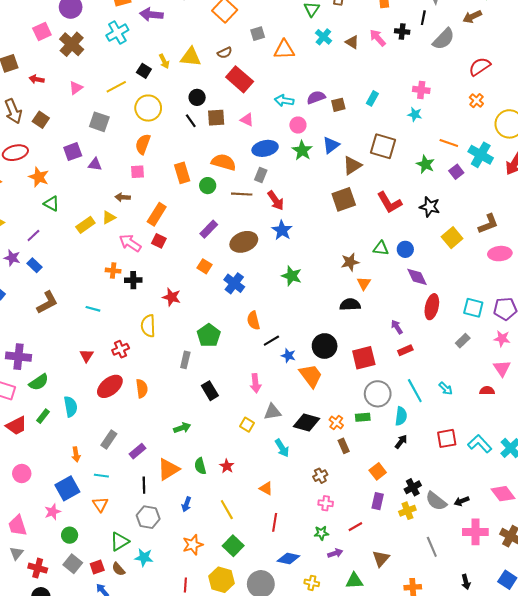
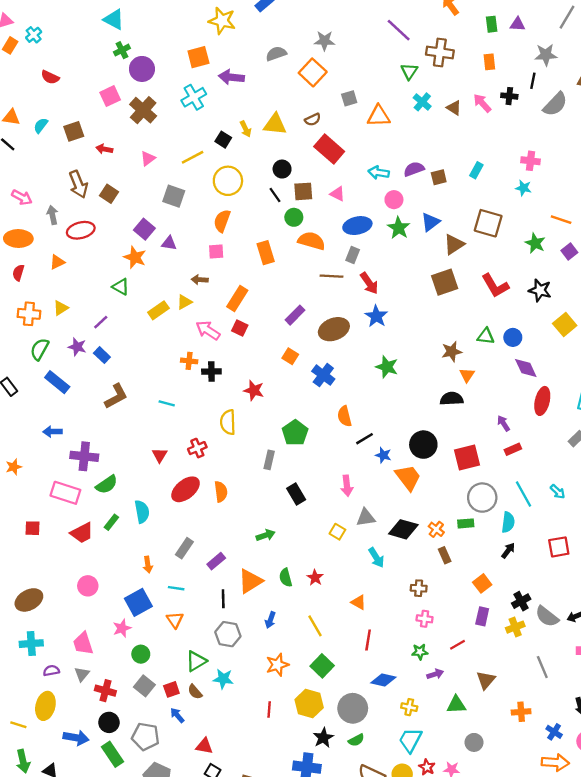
purple square: (73, 152) -> (144, 229), turned -30
orange star: (39, 177) -> (135, 257), moved
green circle: (208, 186) -> (294, 217), moved
brown cross: (320, 476) -> (419, 588), turned 32

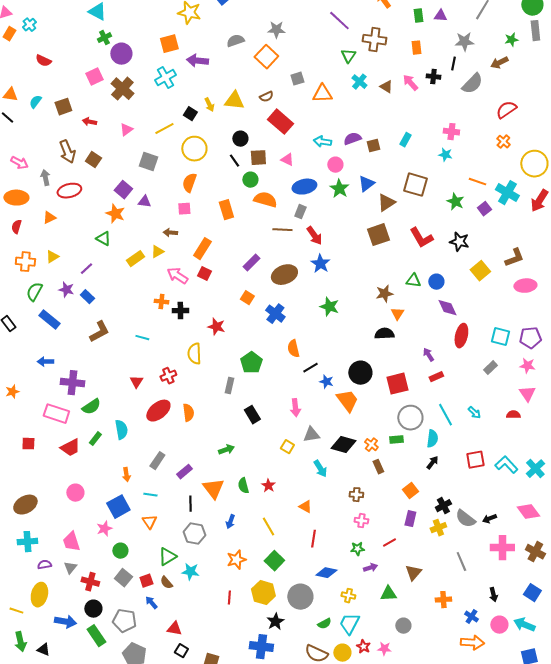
orange triangle: (250, 581) -> (213, 489), turned -35
green semicircle: (356, 740) -> (324, 624), moved

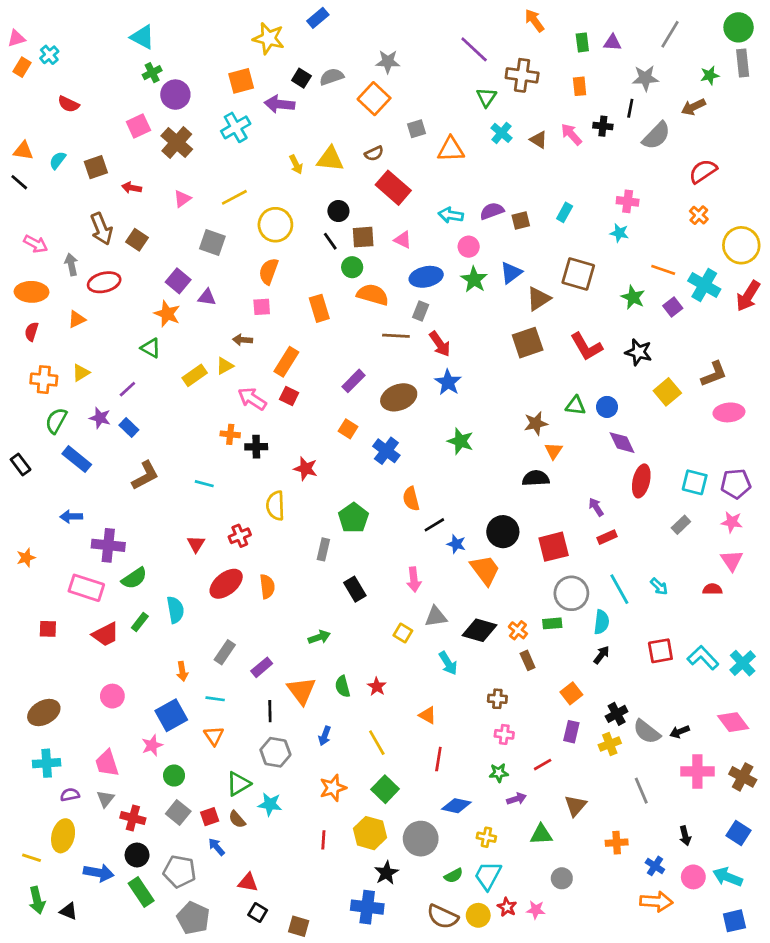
black square: (190, 114) -> (301, 78), moved

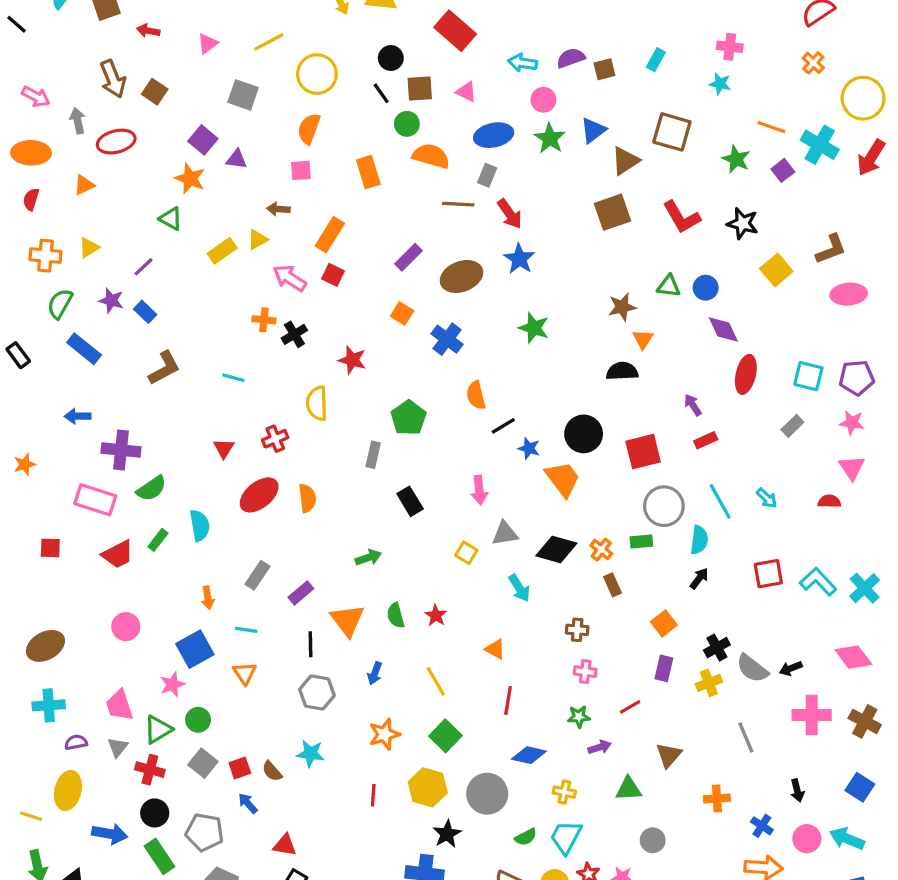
black cross: (256, 447) -> (294, 334), turned -30
green triangle: (238, 784) -> (158, 729), moved

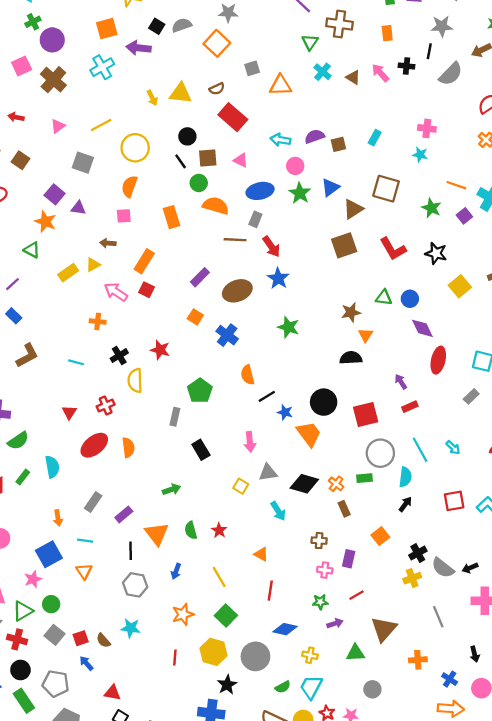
black cross: (294, 334) -> (119, 356), moved
purple rectangle: (664, 668) -> (349, 559), moved
brown triangle: (669, 755) -> (384, 629), size x1.4

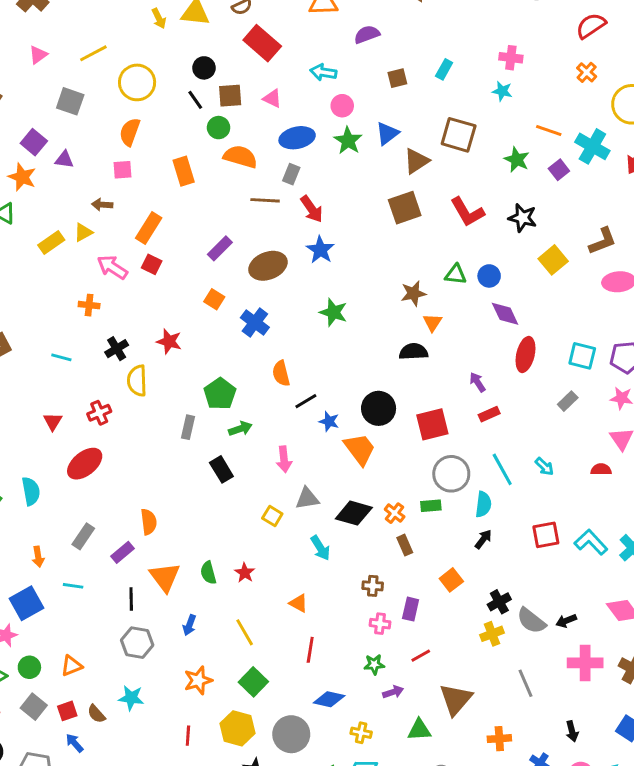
purple semicircle: (315, 136) -> (367, 34), moved
orange semicircle: (128, 447) -> (149, 522), moved
green arrow: (171, 489) -> (240, 429), moved
orange triangle: (84, 571) -> (72, 666), moved, turned 42

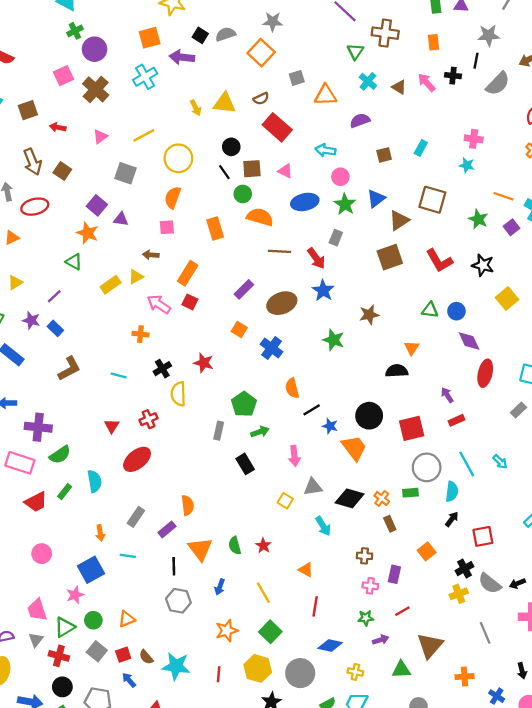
gray rectangle: (291, 174) -> (336, 238), moved
brown star: (413, 293) -> (369, 315), moved
red square: (546, 535) -> (483, 536), moved
cyan star: (131, 698) -> (176, 666), moved, size x1.4

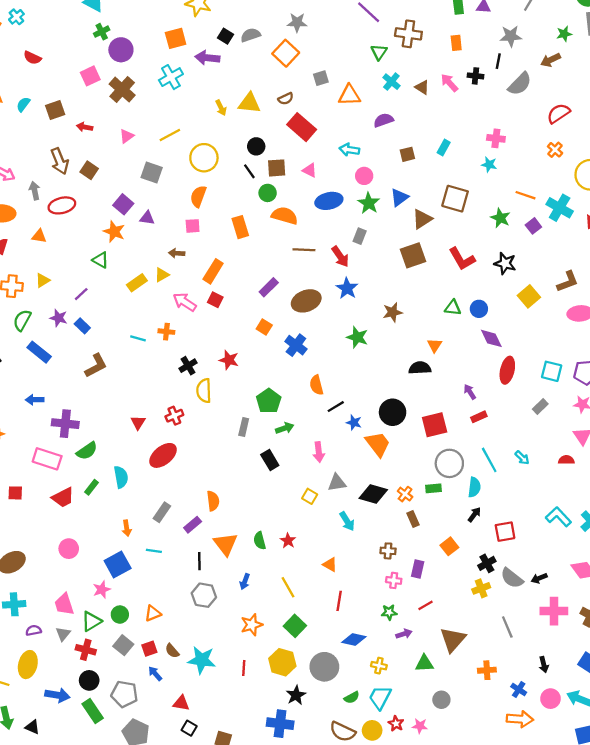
orange triangle: (12, 238) -> (39, 236), turned 35
cyan line: (119, 375) -> (138, 338), moved

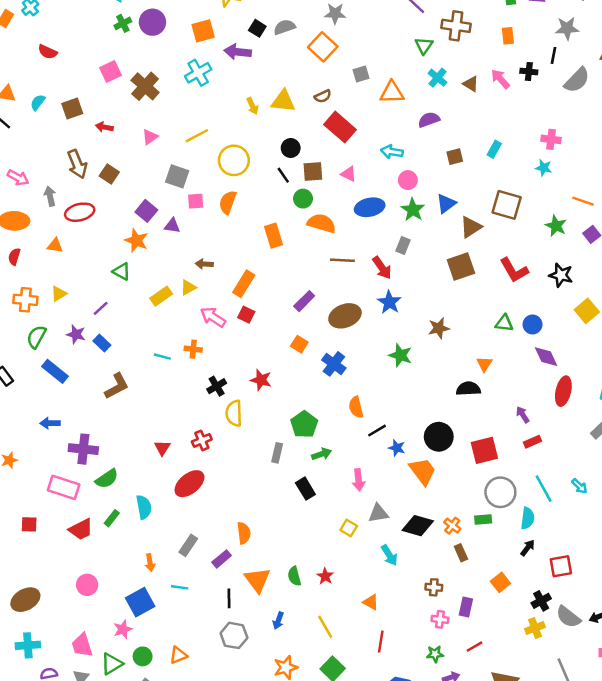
purple circle: (121, 50) -> (152, 22), moved
pink square: (193, 226) -> (196, 201), moved

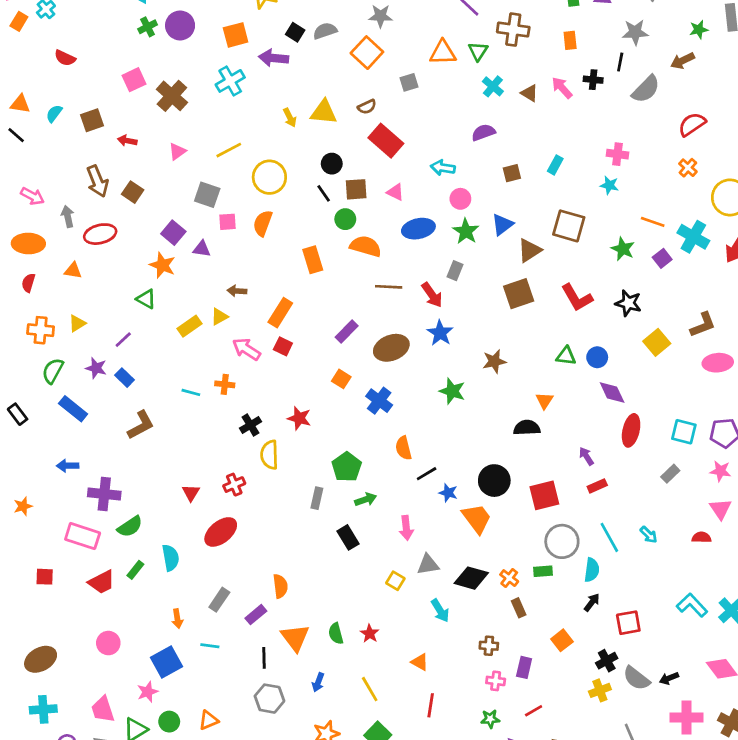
orange triangle: (392, 92) -> (443, 53), moved

